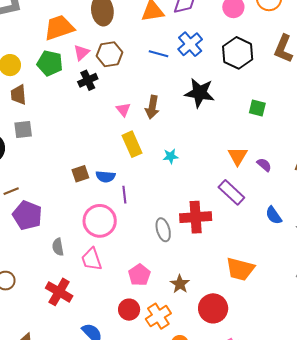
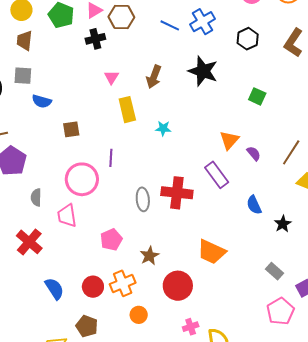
black hexagon: (238, 53) -> (248, 39), size x0.7
pink triangle: (123, 110) -> (111, 77), moved
blue semicircle: (106, 177) -> (42, 101), moved
red circle: (129, 310) -> (93, 287), moved

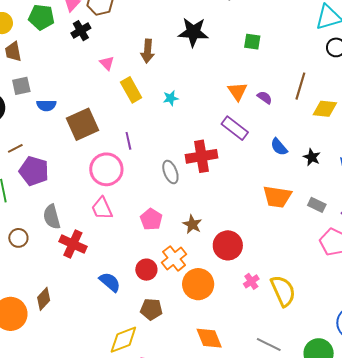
brown square: (71, 129) -> (83, 124), size x1.8
gray semicircle: (36, 197) -> (52, 217), moved, size x1.4
orange trapezoid: (212, 252) -> (277, 197), moved
orange circle: (139, 315) -> (198, 284), size x1.8

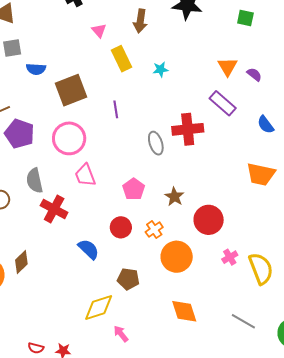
pink circle: (106, 169) -> (69, 138), moved
orange cross: (174, 258) -> (154, 230), size x0.7
red circle: (146, 270) -> (121, 227), moved

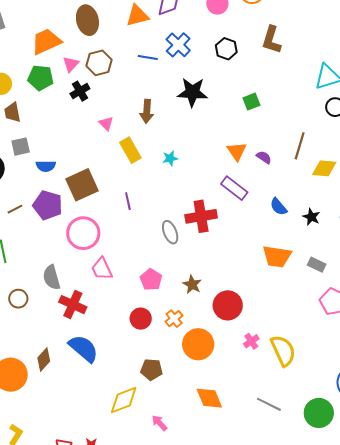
green square: (245, 18) -> (251, 102), turned -30
purple pentagon: (19, 134) -> (48, 205), moved
blue semicircle: (89, 249) -> (83, 348), moved, size x1.4
pink arrow: (121, 334) -> (159, 423), moved

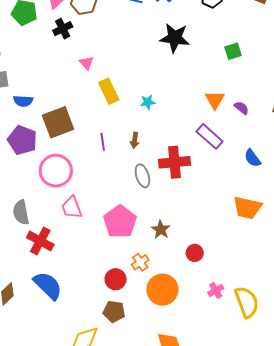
brown arrow: (147, 111) -> (135, 140), moved, size x0.7
pink pentagon: (151, 280) -> (120, 222), size x1.5
red circle: (228, 305) -> (195, 253), size x0.6
red circle: (141, 319) -> (115, 279), moved

